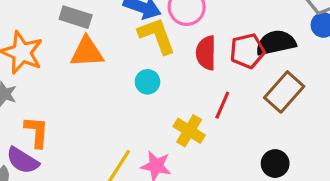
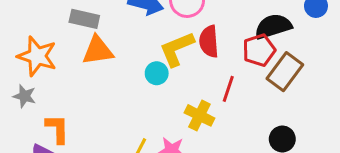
yellow L-shape: (157, 36) -> (177, 49), moved, turned -87
red pentagon: (247, 51) -> (259, 50), moved

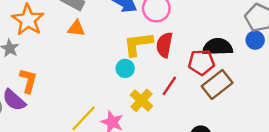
orange triangle: (98, 50) -> (76, 28), size x0.7
cyan circle: (157, 73) -> (125, 68), moved

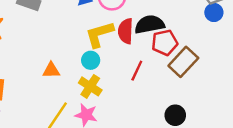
orange triangle: (76, 28) -> (51, 70), moved
black semicircle: (218, 47) -> (149, 24), moved
yellow cross: (141, 100) -> (90, 86), moved

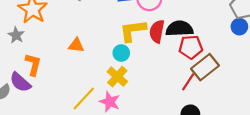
orange triangle: (51, 70) -> (76, 45), moved
red line: (137, 71) -> (188, 82), moved

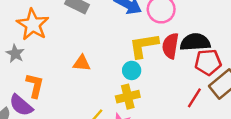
yellow cross: (117, 77) -> (128, 97), turned 36
red line: (188, 82) -> (194, 98), moved

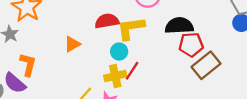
red semicircle: (170, 46) -> (107, 21), moved, turned 70
orange triangle: (82, 63) -> (72, 44), turned -36
red line: (194, 98) -> (132, 71), moved

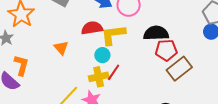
orange triangle: (72, 44) -> (61, 48), turned -42

